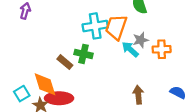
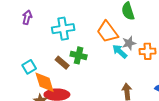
cyan cross: (95, 26) -> (63, 29), moved
orange trapezoid: (116, 27) -> (107, 32), turned -55
cyan square: (22, 94) -> (29, 67), moved

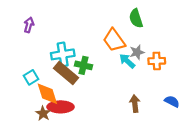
cyan cross: (63, 29) -> (63, 54), moved
brown rectangle: (62, 63) -> (66, 73), size x1.6

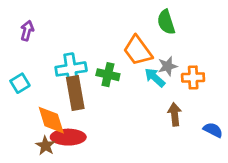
green cross: (83, 65) -> (108, 75), moved
brown rectangle: (66, 73) -> (75, 93), turned 40
cyan square: (31, 77) -> (20, 83), moved
brown arrow: (135, 104) -> (175, 114), moved

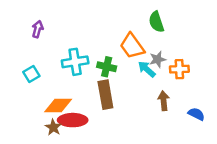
brown rectangle: (75, 93) -> (105, 95), moved
orange diamond: (51, 120) -> (58, 106), turned -72

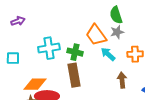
purple arrow: (37, 29) -> (18, 21), turned 56
gray star: (158, 59) -> (117, 32), moved
cyan square: (31, 74) -> (13, 58), turned 32

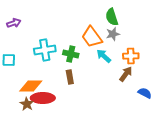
brown rectangle: (74, 75) -> (70, 77), size x0.6
brown arrow: (122, 80) -> (126, 74), moved, turned 42

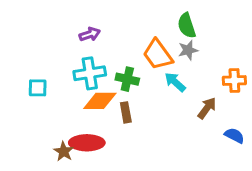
purple arrow: (14, 23) -> (90, 34), moved
orange cross: (131, 56) -> (234, 81), moved
orange diamond: (31, 86) -> (100, 101), moved

